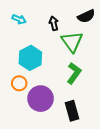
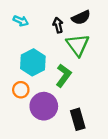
black semicircle: (86, 16) -> (81, 18), moved
green L-shape: (74, 73) -> (63, 76), moved

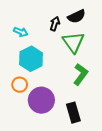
cyan arrow: (21, 21) -> (21, 32), moved
black arrow: (58, 25) -> (55, 24), turned 32
green L-shape: (63, 76) -> (81, 74), moved

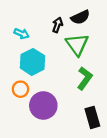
black rectangle: (73, 113) -> (92, 117), moved

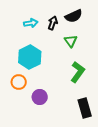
cyan arrow: (22, 34) -> (31, 23), moved, turned -32
green triangle: (77, 44) -> (71, 41), size x0.6
purple circle: (43, 105) -> (40, 97), size x0.6

